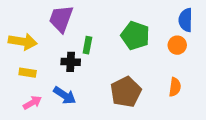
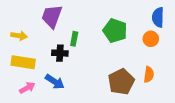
yellow arrow: (23, 42) -> (19, 36), size x0.7
yellow rectangle: (28, 73) -> (23, 62), size x1.6
brown pentagon: (126, 92) -> (121, 82), moved

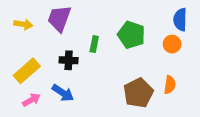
yellow arrow: (19, 36) -> (23, 24), moved
green rectangle: (74, 39) -> (94, 44), moved
yellow rectangle: (23, 62) -> (27, 71), turned -50

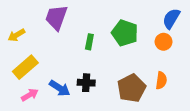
blue semicircle: (180, 20) -> (171, 19), turned 30
yellow arrow: (23, 24) -> (16, 35), moved, turned 140
black cross: (69, 60) -> (86, 83), moved

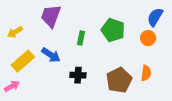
blue arrow: (60, 88) -> (51, 55), moved
pink arrow: (30, 95) -> (12, 86), moved

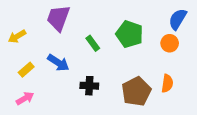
green rectangle: (81, 38) -> (93, 43), turned -48
yellow rectangle: (23, 61) -> (26, 70), size x0.6
pink arrow: (12, 86) -> (25, 98), moved

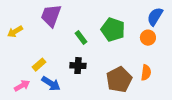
blue arrow: (58, 63) -> (51, 84), moved
yellow rectangle: (26, 70) -> (39, 65), moved
black cross: (89, 86) -> (78, 66), moved

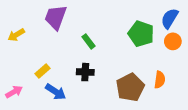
green pentagon: (113, 30) -> (141, 34), moved
orange circle: (148, 38) -> (173, 41), moved
pink arrow: (22, 86) -> (14, 92), moved

